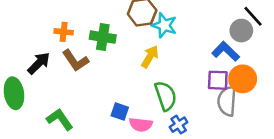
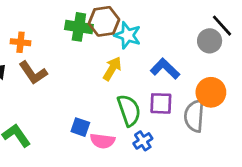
green cross: (103, 37) -> (79, 27), moved
blue L-shape: (226, 51) -> (165, 69), moved
purple square: (218, 80) -> (161, 103), moved

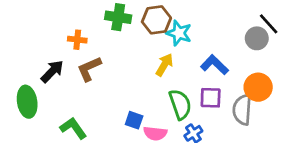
green cross: (79, 27) -> (118, 17), moved
brown L-shape: (33, 73) -> (89, 69), turned 100

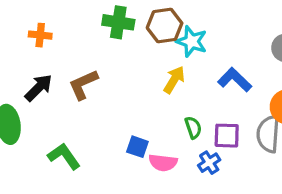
orange cross: (77, 40) -> (40, 35), moved
purple square: (211, 98) -> (227, 136), moved
green semicircle: (180, 104) -> (193, 128), size x0.6

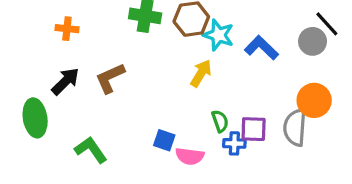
blue L-shape: (235, 80) -> (261, 48), moved
blue cross: (209, 163) -> (234, 143), moved, turned 35

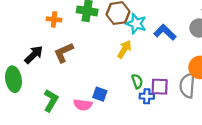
orange cross: (67, 29) -> (54, 19), moved
green L-shape: (91, 150) -> (51, 101), turned 65
pink semicircle: (190, 156) -> (83, 105), moved

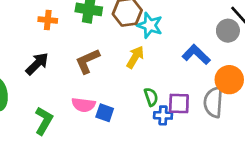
blue L-shape: (165, 32) -> (196, 54), moved
brown L-shape: (64, 53) -> (87, 61), moved
black arrow: (34, 55) -> (37, 64), moved
pink semicircle: (83, 105) -> (84, 105), moved

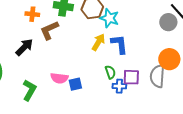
blue L-shape: (196, 54) -> (119, 44), moved, turned 40
brown L-shape: (87, 61) -> (49, 30), moved
blue square: (105, 113) -> (75, 84), turned -32

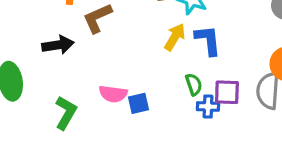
black arrow: (24, 47) -> (58, 45), turned 36

